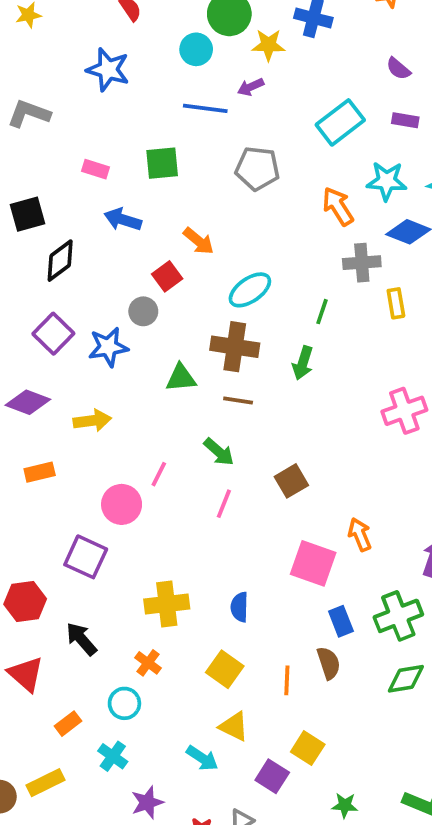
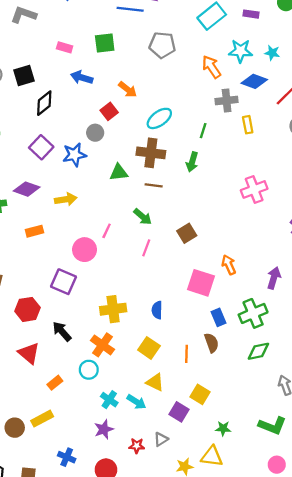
orange cross: (148, 663) -> (102, 345), size x1.5
cyan cross: (113, 756) -> (109, 400), moved

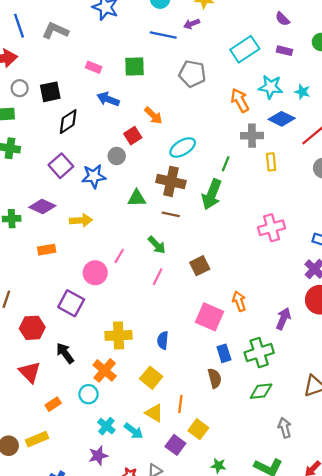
green arrow: (192, 162) -> (212, 194), size x1.5
orange line: (187, 354) -> (180, 404), moved

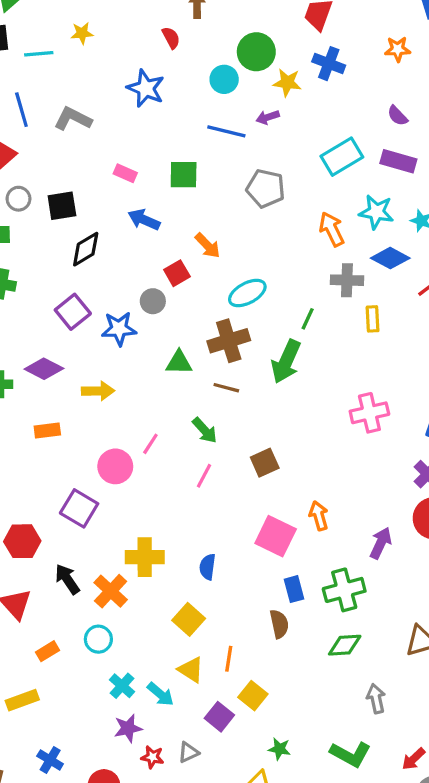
purple rectangle: (284, 51) -> (398, 161), size x1.5
brown cross: (171, 181) -> (229, 341), turned -32
orange cross: (105, 370) -> (111, 591), moved
purple star: (98, 456) -> (128, 728), moved

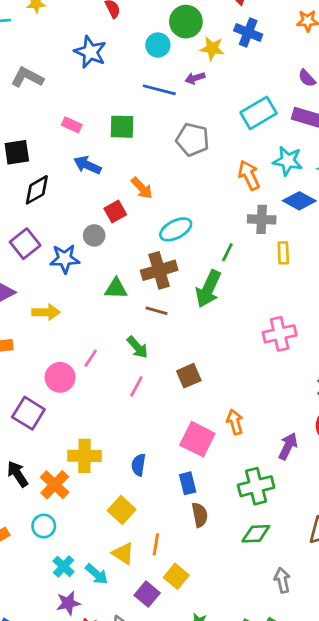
blue rectangle: (294, 589) -> (188, 483), moved

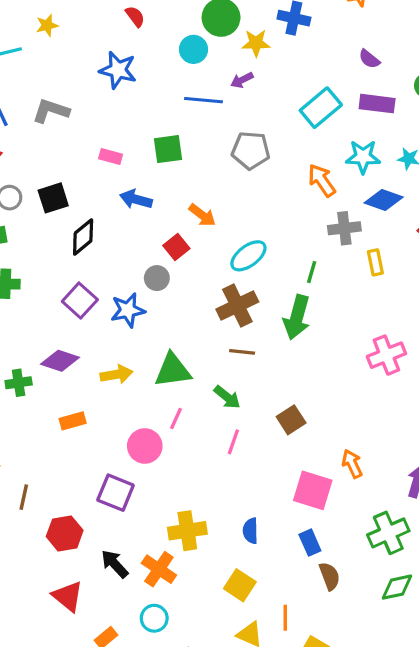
green triangle: (116, 289) -> (173, 370), moved, size x1.4

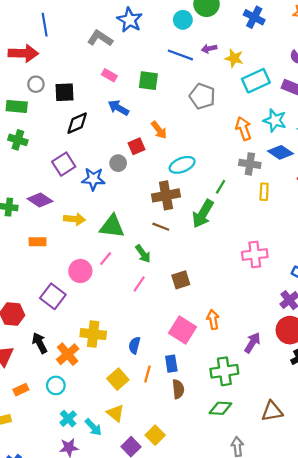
yellow star: (256, 43) -> (234, 58), moved
gray L-shape: (51, 111) -> (100, 38), moved
orange line: (285, 618) -> (147, 374), moved

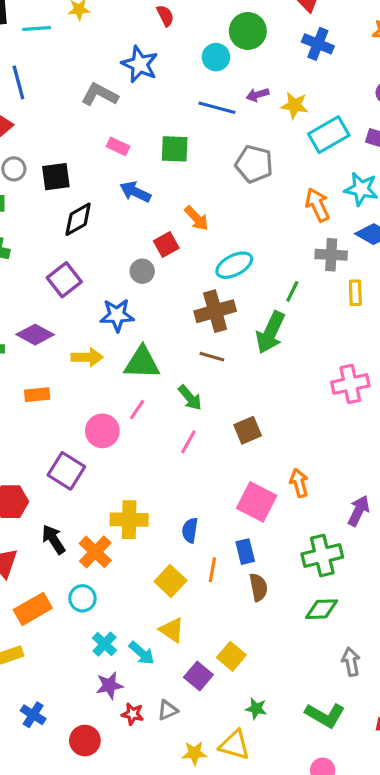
blue star: (93, 179) -> (117, 315), moved
orange rectangle: (21, 390) -> (33, 609), size x1.6

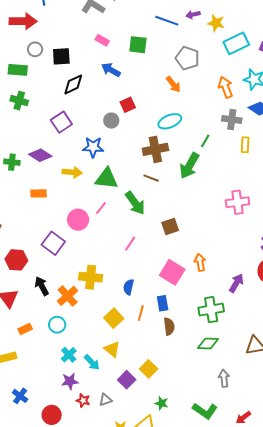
orange arrow: (197, 218) -> (173, 84), moved
green arrow: (190, 398) -> (135, 203), size x1.4
pink line: (188, 442) -> (130, 244), moved
orange rectangle: (33, 609) -> (25, 329), size x0.6

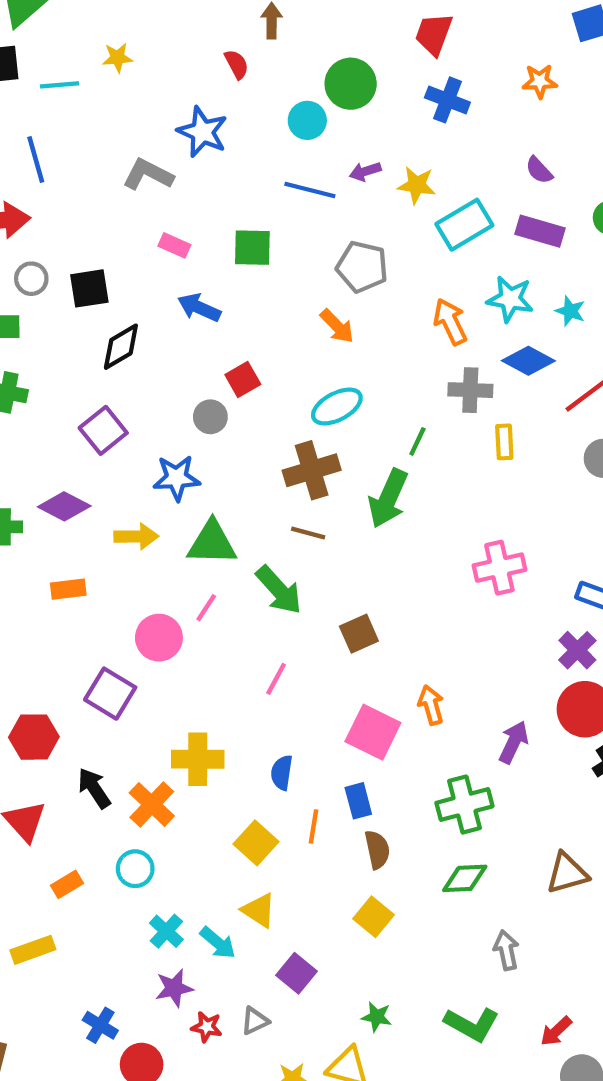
yellow square: (149, 369) -> (374, 917), moved
blue cross: (20, 396) -> (100, 1025), moved

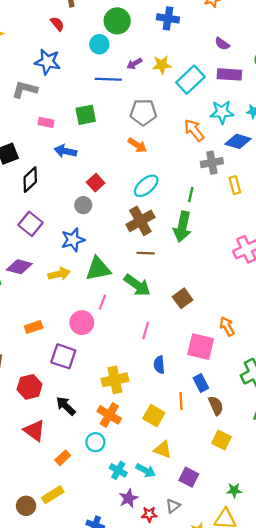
orange rectangle: (68, 589) -> (34, 327), moved
blue semicircle: (282, 773) -> (159, 365), moved
orange cross: (152, 804) -> (109, 415), moved

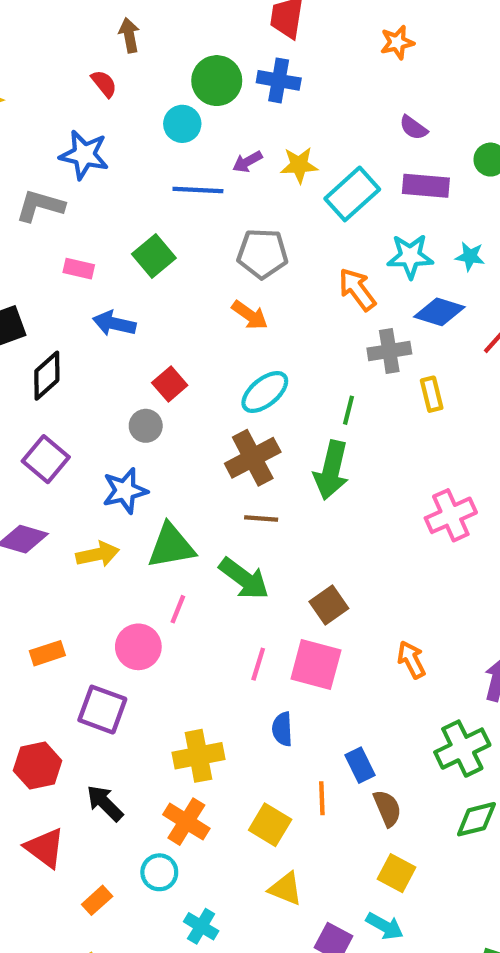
blue cross: (168, 18) -> (279, 80), moved
green square: (86, 115) -> (154, 256), turned -30
pink square: (201, 347) -> (316, 665), moved
cyan arrow: (146, 471) -> (385, 926), moved

